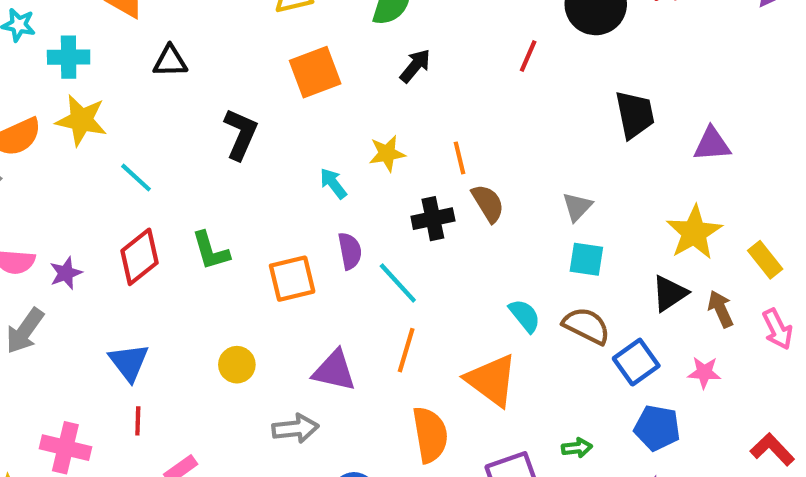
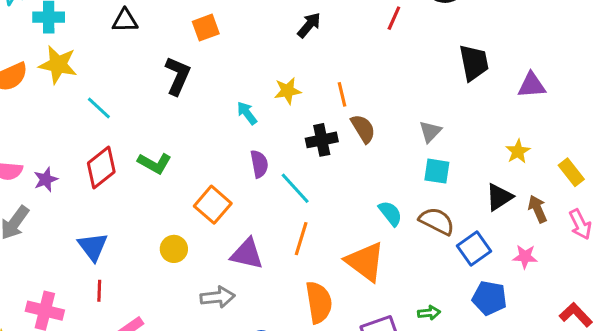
orange square: (315, 72) -> (206, 28), moved, size x0.7
yellow star: (694, 233) -> (518, 151), size x0.6
green L-shape: (211, 251) -> (155, 163), turned -44
orange square: (292, 279) -> (213, 205), moved, turned -36

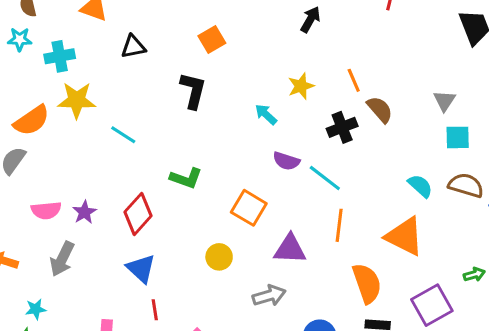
purple semicircle: (259, 164) -> (286, 161), turned 128
red diamond: (101, 168) -> (138, 214), moved

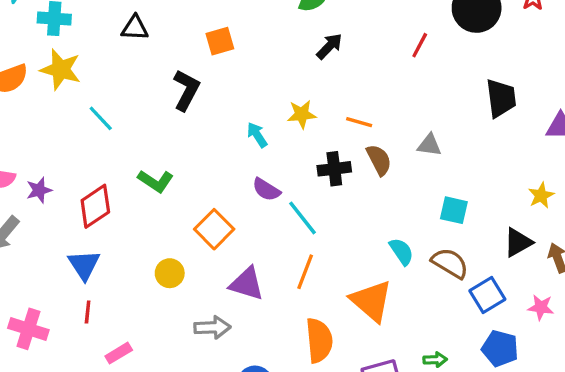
orange line: (354, 80) -> (359, 122), turned -65
gray triangle: (444, 101) -> (429, 145), moved, turned 50

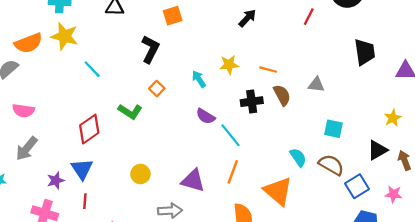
purple star: (39, 190) -> (56, 180), moved
orange square: (214, 229) -> (157, 89), moved, size x0.6

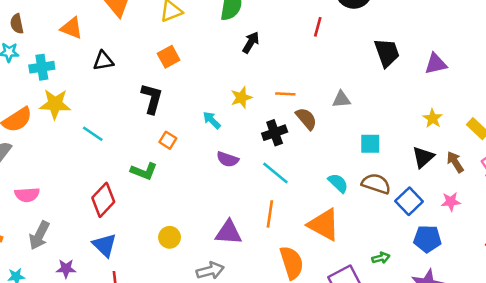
cyan line: (230, 135) -> (275, 173), moved
purple star: (56, 180) -> (66, 269), moved, turned 30

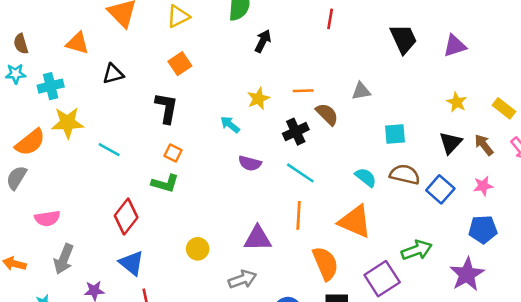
orange square: (168, 140) -> (173, 153), moved
blue pentagon: (427, 239) -> (483, 229), moved
green arrow: (381, 258) -> (417, 250), size x1.6

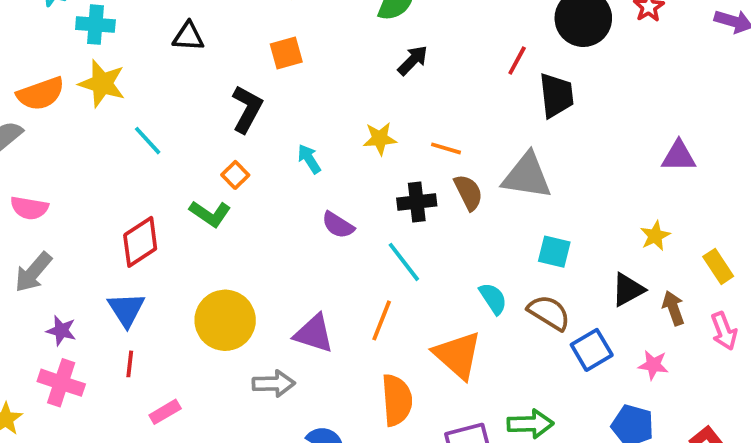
black trapezoid: (403, 39) -> (556, 95), moved
gray triangle: (361, 91) -> (527, 176), size x1.8
cyan arrow: (230, 125) -> (309, 159), moved
yellow circle: (198, 249) -> (225, 320), size x1.8

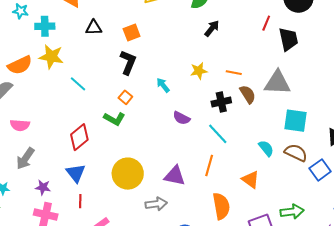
orange square: (286, 53) -> (132, 33), moved
cyan square: (554, 252) -> (295, 121), size x1.4
orange triangle: (458, 355) -> (251, 180), size x0.7

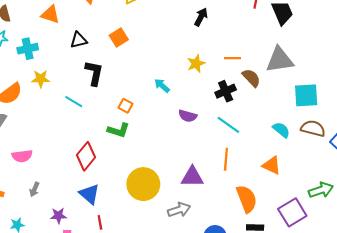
yellow star: (51, 57) -> (41, 79), size x0.7
black L-shape: (128, 62) -> (94, 73), moved
gray arrow: (25, 158) -> (34, 189), size x0.6

